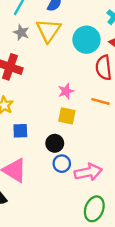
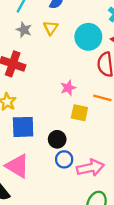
yellow triangle: (48, 30) -> (51, 28), size x0.6
yellow square: (67, 116) -> (79, 113), moved
blue square: (20, 131) -> (23, 127), size x1.5

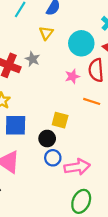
gray star: (24, 30) -> (32, 59), moved
pink star: (68, 88) -> (72, 76), moved
yellow square: (79, 113) -> (60, 120), moved

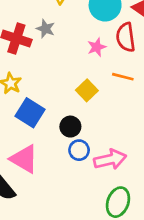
yellow square: (60, 120) -> (87, 90), moved, turned 35
blue square: (16, 125) -> (30, 113), turned 35

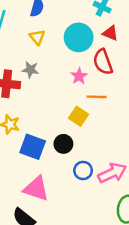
orange line: (123, 77) -> (96, 97), moved
black circle: (70, 127) -> (63, 144), moved

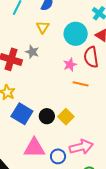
yellow square: (79, 116) -> (66, 117), moved
blue circle: (83, 170) -> (58, 156), moved
pink triangle: (36, 189) -> (34, 148), moved, turned -30

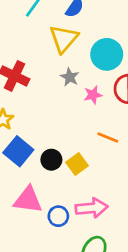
yellow triangle: (43, 27) -> (64, 39), size x1.6
gray star: (32, 52) -> (70, 77), moved
orange line: (81, 84) -> (108, 137), moved

